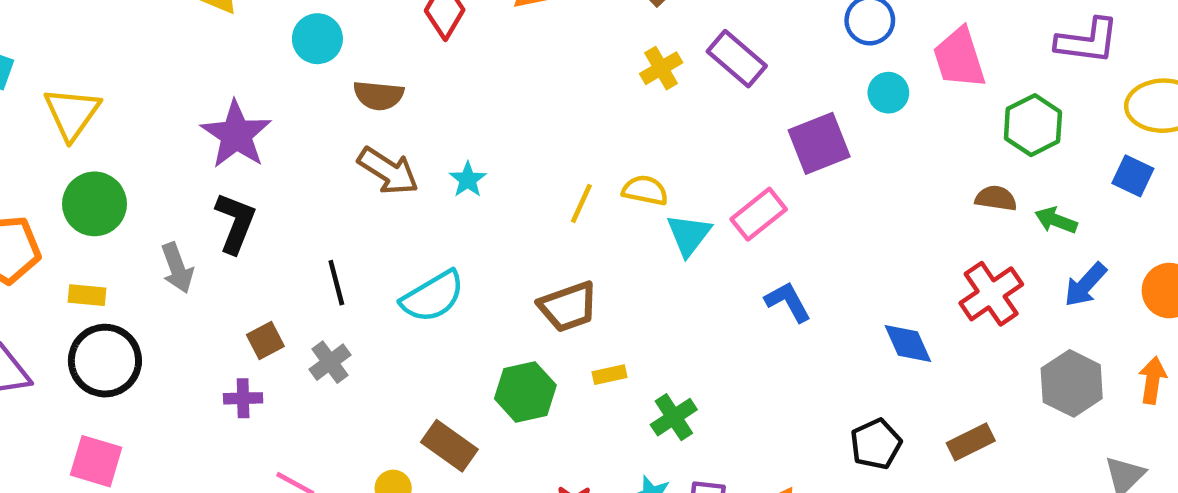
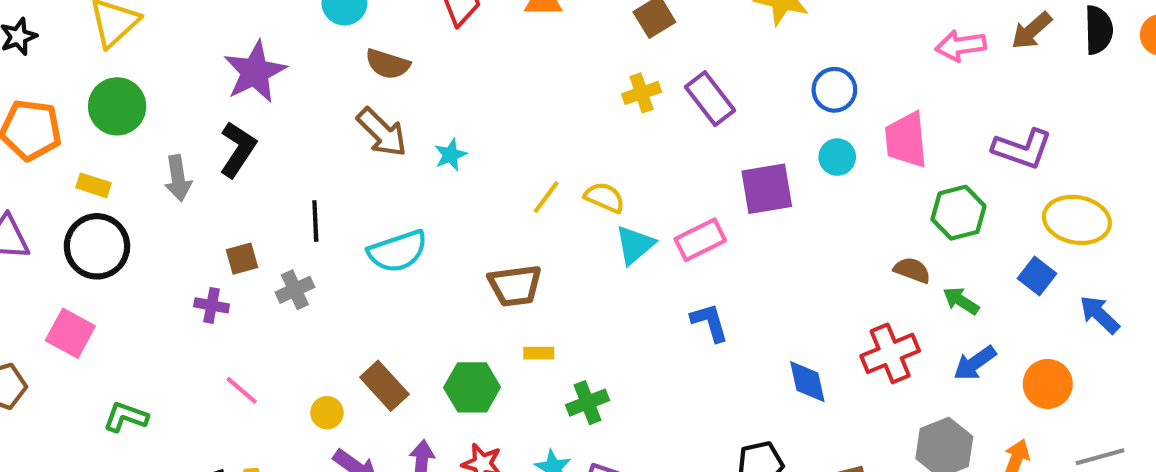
green hexagon: (525, 392) -> (472, 387), moved

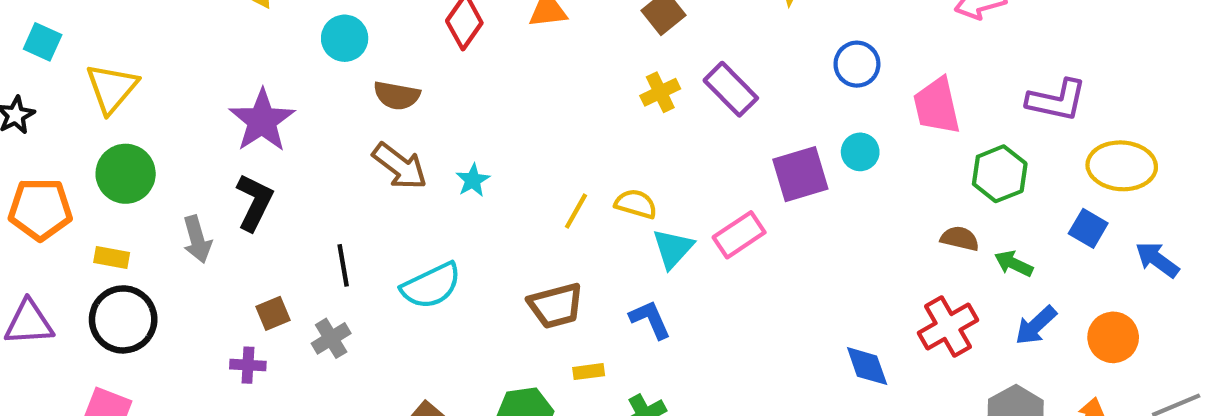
cyan circle: (837, 157) -> (860, 152), moved
blue L-shape: (710, 322) -> (650, 319), moved

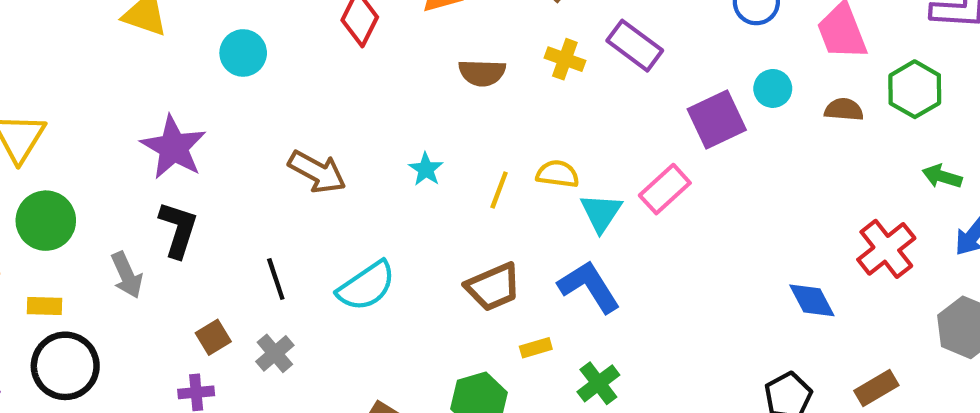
yellow cross: (660, 92) -> (565, 59), turned -36
brown semicircle: (397, 95) -> (482, 73), moved
cyan star: (473, 180) -> (426, 169), moved
brown semicircle: (960, 239) -> (844, 110), moved
blue L-shape: (650, 319) -> (589, 287), size x1.4

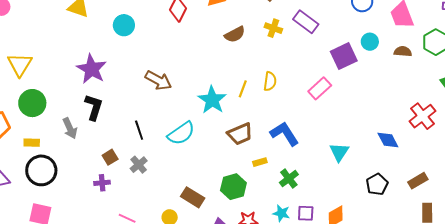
brown semicircle: (482, 73) -> (235, 34), turned -30
cyan star: (426, 169) -> (212, 100), moved, size x1.8
yellow semicircle: (558, 174) -> (270, 81), turned 90
cyan triangle: (601, 213) -> (339, 152), moved

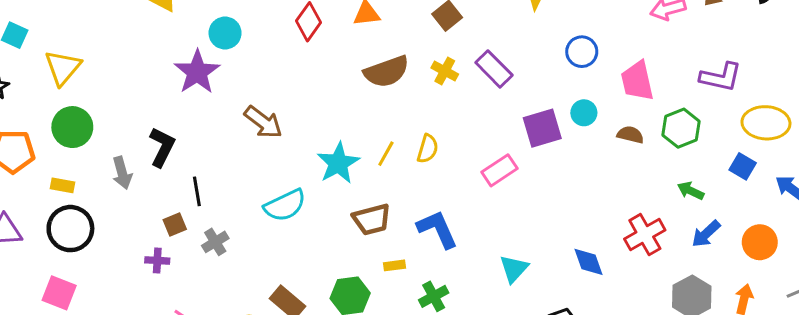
brown semicircle: (235, 34) -> (387, 72), size x1.4
purple star: (92, 69) -> (197, 72), moved
black line: (139, 130) -> (197, 191), moved

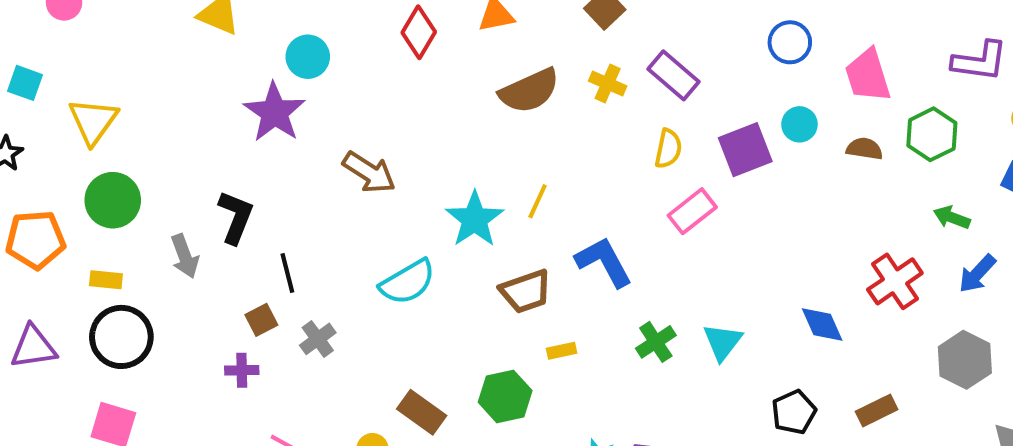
yellow semicircle: (428, 149) -> (668, 149), moved
blue L-shape: (437, 229) -> (604, 262), moved
green cross: (434, 296) -> (656, 342), moved

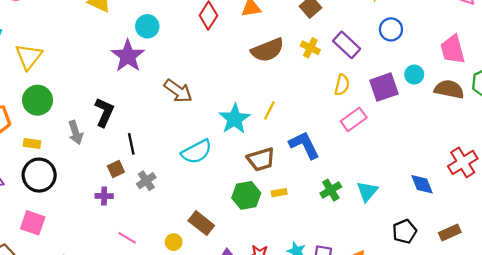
blue circle: (790, 42) -> (391, 29), moved
brown semicircle: (864, 149) -> (449, 89), size x1.5
green hexagon: (505, 396) -> (246, 195), moved

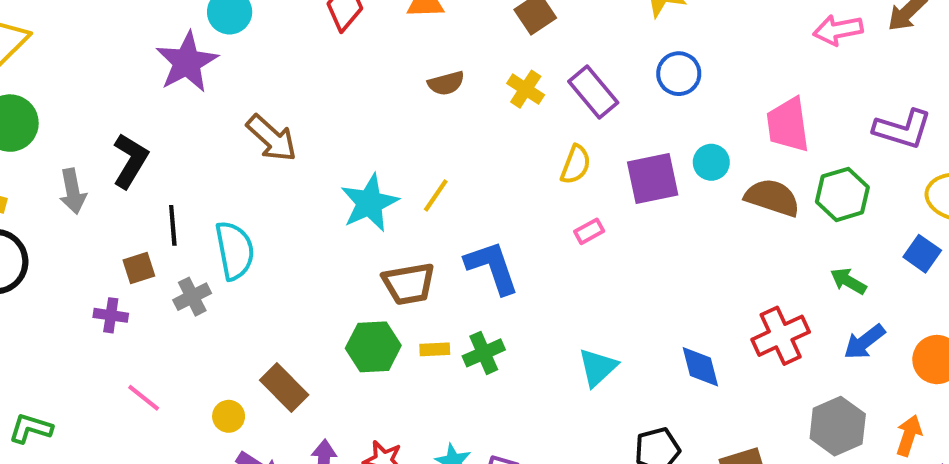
brown semicircle: (267, 50) -> (446, 83), size x0.6
pink rectangle: (354, 119) -> (589, 231), size x0.6
cyan semicircle: (197, 152) -> (235, 250), moved, turned -80
green cross: (331, 190) -> (484, 353), moved

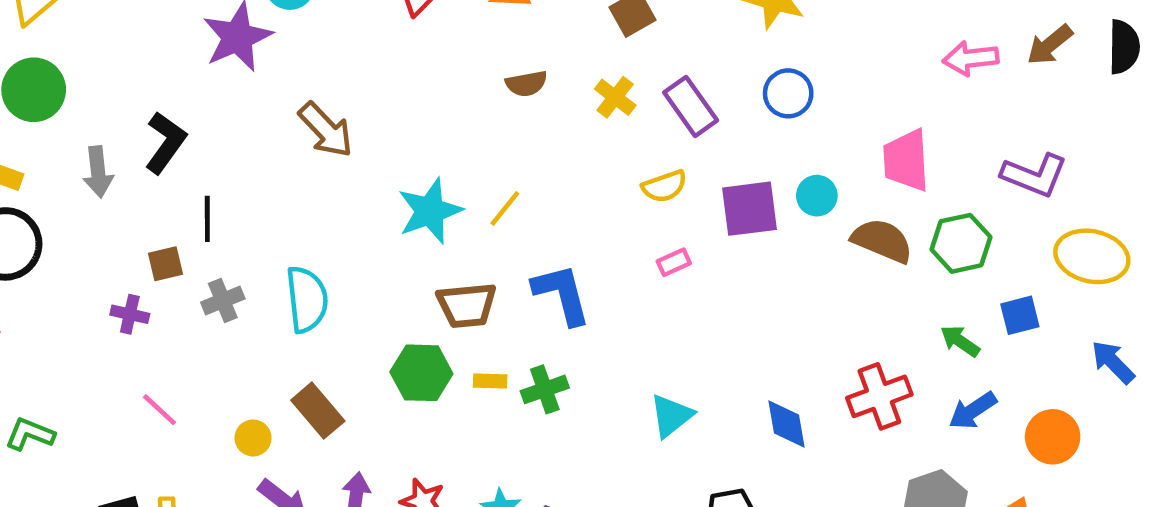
yellow semicircle: (576, 165) -> (664, 186), turned 45
cyan semicircle: (235, 250) -> (307, 299), moved
blue square: (922, 254) -> (1020, 315), moved, turned 36

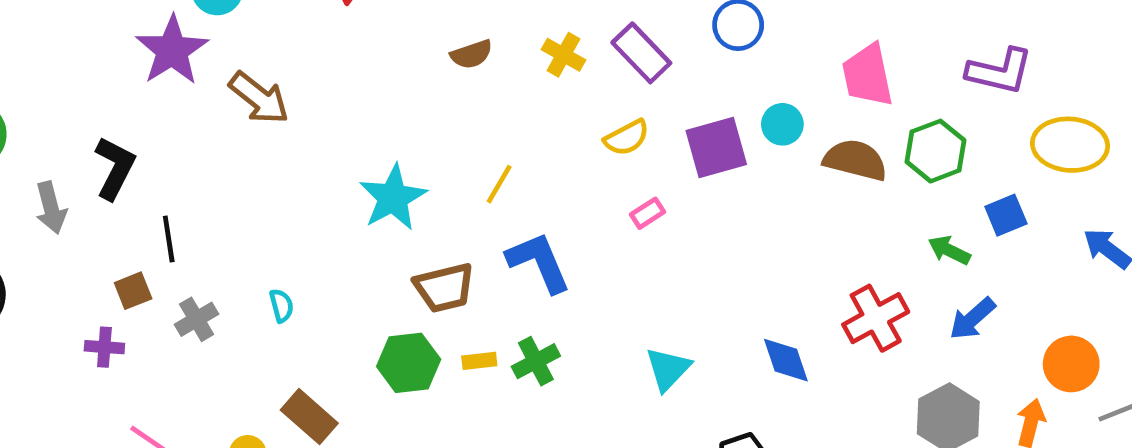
brown arrow: (326, 130) -> (259, 98), moved
yellow line: (505, 208) -> (499, 184), moved
cyan semicircle: (307, 299) -> (282, 306), size x0.5
orange circle: (1053, 437) -> (1071, 364), moved

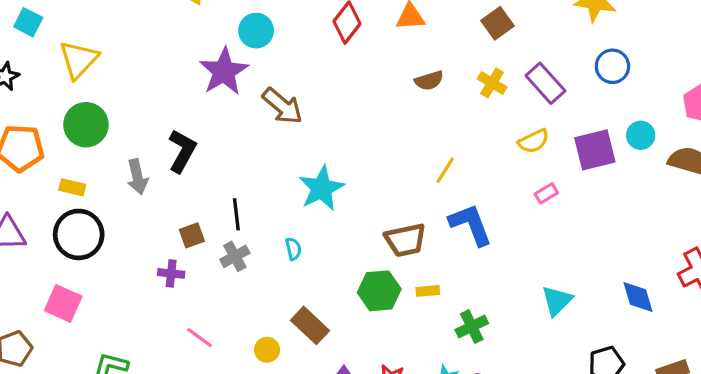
cyan star: (393, 198) -> (321, 188), moved
black line: (169, 239) -> (236, 214), moved
green cross: (536, 361) -> (472, 327), moved

